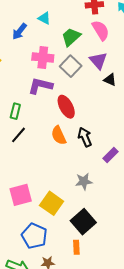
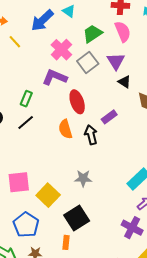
blue arrow: (19, 31) -> (42, 20), size x1.4
pink cross: (43, 57) -> (61, 50), turned 30
purple rectangle: (111, 155) -> (109, 117), moved

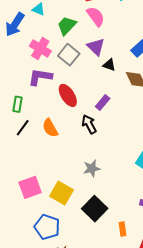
orange semicircle: (65, 129) -> (50, 128), moved
orange rectangle: (66, 242) -> (123, 229), moved

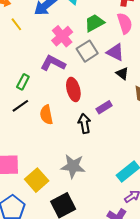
purple triangle: (96, 47) -> (115, 52), turned -36
gray star: (92, 168) -> (73, 166), size x1.4

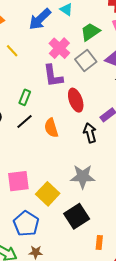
yellow line: (16, 24) -> (12, 51), moved
purple L-shape: (53, 63) -> (53, 76), turned -120

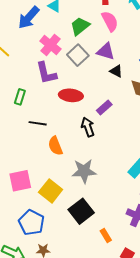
red ellipse: (76, 100) -> (71, 95), turned -60
black line: (24, 121) -> (38, 123), moved, turned 54
orange semicircle: (51, 128) -> (55, 146), moved
orange rectangle: (99, 243) -> (106, 235), turned -32

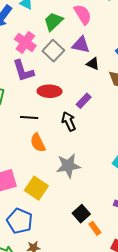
black line: (38, 123) -> (29, 117), moved
black square: (81, 211) -> (81, 214), moved, size x0.7

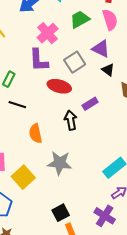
gray square: (53, 51) -> (75, 62), moved
black line: (29, 117) -> (17, 105), moved

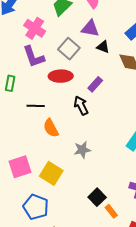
black line: (17, 105) -> (36, 106), moved
gray star: (60, 163) -> (82, 150), size x0.7

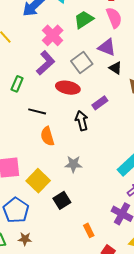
purple L-shape: (34, 57) -> (46, 63), turned -125
black square: (97, 197) -> (62, 200), moved

